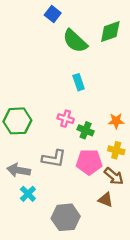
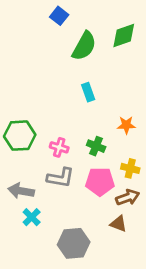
green semicircle: (75, 41) -> (84, 46), turned -104
pink cross: (66, 119) -> (59, 147), moved
orange star: (116, 121) -> (126, 125), moved
brown arrow: (114, 176) -> (128, 197), turned -60

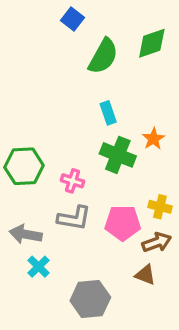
orange star: (126, 125) -> (153, 139), moved, turned -30
green cross: (96, 146) -> (118, 155), moved, size x1.5

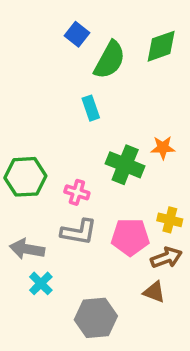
blue square: (73, 19) -> (77, 34), moved
cyan rectangle: (108, 113) -> (91, 108), moved
orange star: (153, 139) -> (163, 148), turned 30

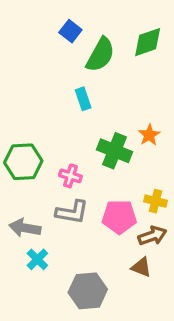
orange star: (163, 148) -> (149, 135), turned -30

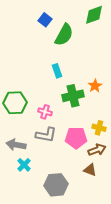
green diamond: (148, 42) -> (94, 15), moved
cyan rectangle: (83, 99) -> (57, 71), moved
green cross: (115, 151) -> (73, 96), turned -35

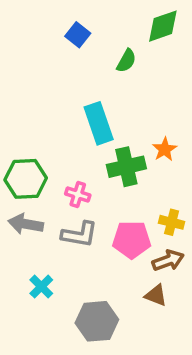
green semicircle: (64, 35) -> (126, 61), moved, size x0.6
cyan rectangle: (57, 71) -> (99, 123), size x1.6
gray arrow: (16, 145) -> (26, 224), moved

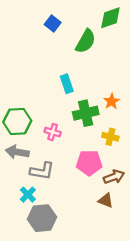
green semicircle: (126, 61) -> (86, 41), size x1.5
cyan rectangle: (99, 123) -> (67, 84), size x0.7
yellow cross: (172, 222) -> (110, 137), moved
gray L-shape: (80, 234) -> (42, 171), moved
gray hexagon: (97, 321) -> (42, 218), moved

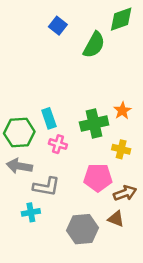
cyan rectangle: (67, 84) -> (49, 118), moved
cyan cross: (28, 195) -> (31, 212), turned 35
gray hexagon: (42, 218) -> (82, 229), moved

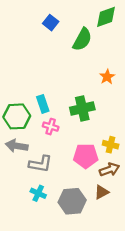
orange star: (122, 111) -> (107, 77), moved
yellow cross: (121, 149) -> (111, 145), moved
cyan cross: (31, 212) -> (38, 193), moved, turned 35
brown triangle: (116, 219) -> (102, 192), turned -49

